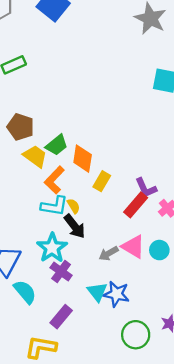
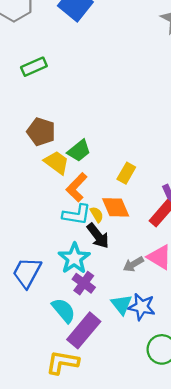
orange diamond: (83, 159) -> (116, 207), moved, turned -32
yellow rectangle: (102, 181) -> (126, 173), moved
cyan semicircle: (25, 292) -> (64, 310), moved
purple rectangle: (61, 317) -> (84, 330), size x1.4

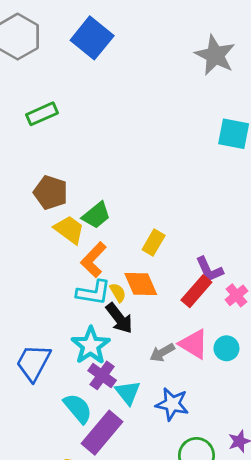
cyan triangle: (122, 304) -> (128, 393), moved

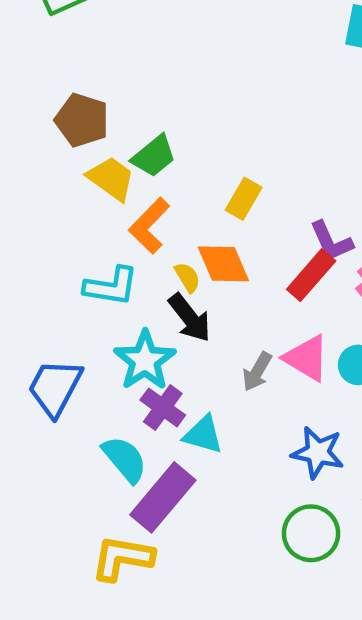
cyan L-shape: (93, 293) -> (111, 286), moved
gray arrow: (162, 353) -> (257, 372), turned -30
cyan triangle: (128, 393) -> (203, 435), turned -36
blue star: (172, 404) -> (318, 452), moved

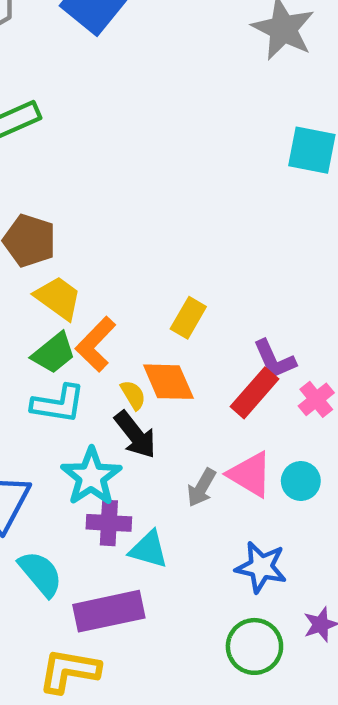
green trapezoid: (154, 156) -> (54, 353), moved
purple cross: (163, 408) -> (109, 523), turned -33
cyan semicircle: (125, 459) -> (40, 574), moved
purple rectangle: (163, 497) -> (109, 611), turned 38

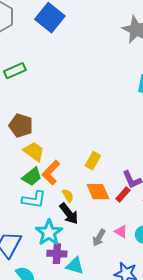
orange diamond: (168, 382) -> (98, 192), moved
red rectangle: (254, 393) -> (123, 195), size x0.7
pink triangle: (250, 474) -> (121, 232), size x0.6

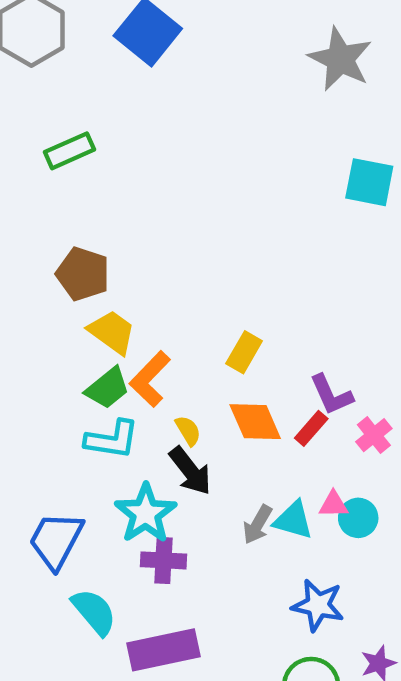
pink triangle: (121, 232) -> (334, 504), moved, turned -32
cyan triangle: (75, 266) -> (293, 520), moved

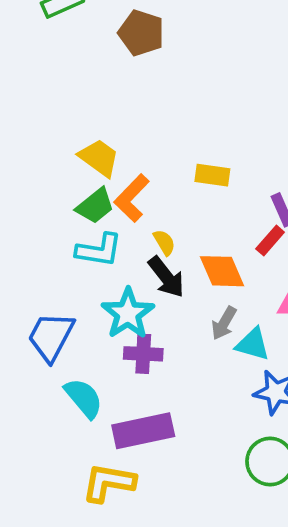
brown pentagon: (83, 274) -> (141, 33), moved
yellow rectangle: (244, 352) -> (212, 175), turned 68
orange diamond: (255, 422) -> (222, 271), moved
cyan triangle: (293, 520) -> (253, 344), moved

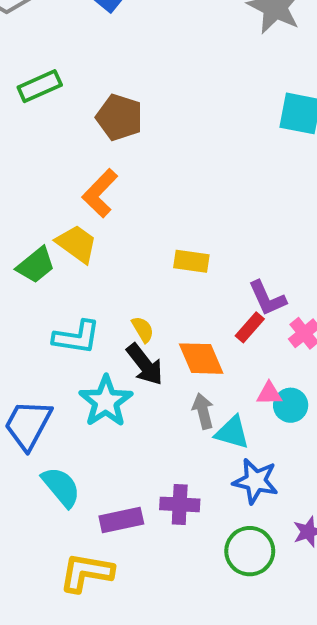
orange L-shape: (132, 198) -> (100, 193), moved
green trapezoid: (95, 206) -> (36, 265), moved
gray arrow: (224, 323) -> (203, 411), turned 136
purple cross: (143, 354) -> (180, 504), moved
purple rectangle: (143, 431) -> (121, 520), size x0.7

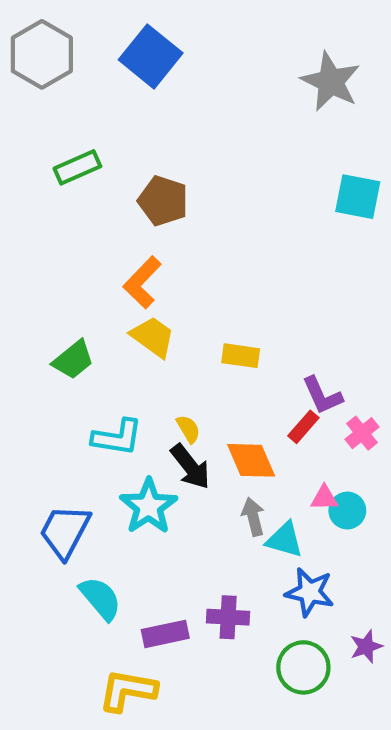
yellow trapezoid: (77, 244) -> (153, 337), moved

